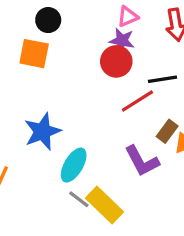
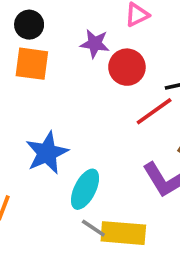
black circle: (48, 20) -> (29, 25), moved
purple star: (122, 41) -> (95, 44), moved
yellow rectangle: (105, 205) -> (123, 233), turned -36

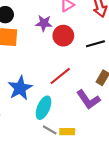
red line: (154, 111) -> (60, 76), moved
yellow rectangle: (123, 233) -> (67, 132), size x0.6

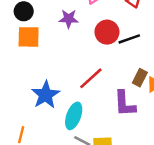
red circle: (63, 36) -> (107, 32), moved
purple L-shape: (88, 100) -> (125, 104), turned 35

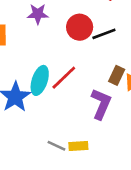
purple L-shape: (125, 104) -> (101, 104), turned -152
cyan ellipse: (74, 116) -> (40, 80), moved

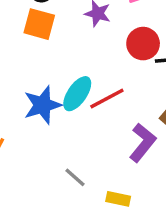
yellow rectangle: (78, 146) -> (118, 199), moved

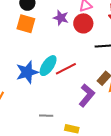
red circle: (143, 44) -> (83, 23), moved
gray line: (75, 177) -> (46, 116), turned -40

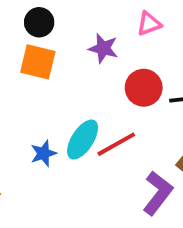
red circle: (83, 23) -> (144, 88), moved
blue star: (27, 72) -> (44, 153), size x0.6

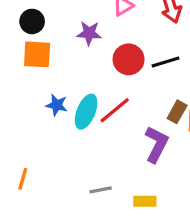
blue star: (44, 153) -> (57, 105), moved, turned -30

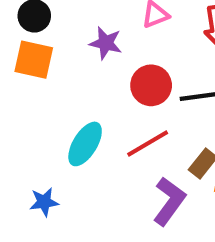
blue star: (57, 105) -> (44, 202), moved, turned -30
red line: (115, 110) -> (148, 144), moved

